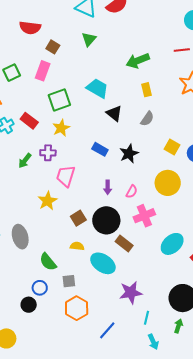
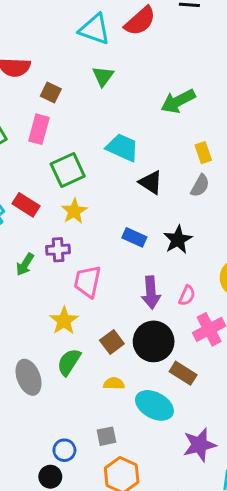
yellow rectangle: (146, 90) -> (203, 153), moved
purple arrow: (108, 187) -> (151, 293), size x1.5
green semicircle: (48, 262) -> (69, 362), moved, turned 78

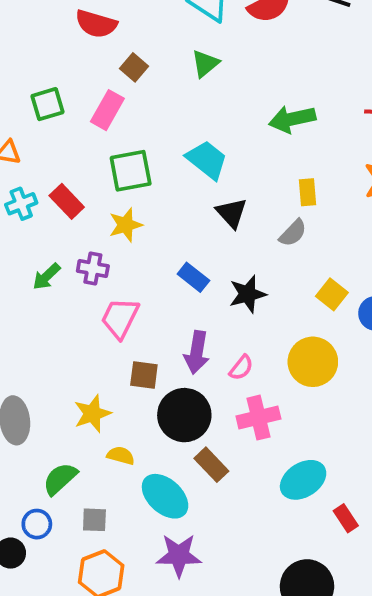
yellow star: (64, 321) -> (92, 414), moved
brown square: (112, 342) -> (144, 375), moved, turned 30
green semicircle: (69, 362) -> (60, 479), moved
purple star: (199, 445) -> (179, 555), moved

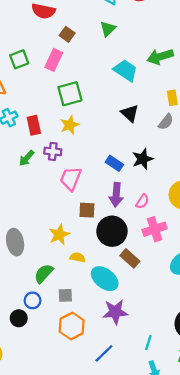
cyan trapezoid: (207, 160) -> (125, 70), moved
red rectangle: (67, 201) -> (34, 125), moved, turned 36
blue rectangle: (193, 277) -> (114, 163), moved

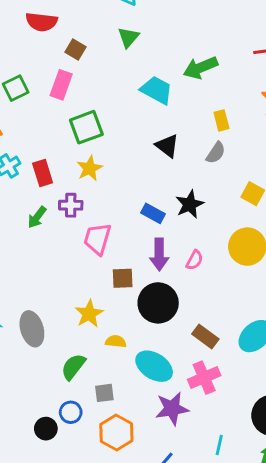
pink cross: (155, 229) -> (204, 378), moved
brown rectangle: (130, 258) -> (205, 336), moved
blue circle: (32, 300) -> (71, 412), moved

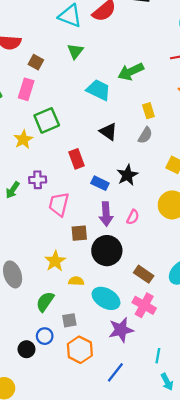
yellow star: (90, 168) -> (23, 139), moved
red rectangle: (43, 173) -> (76, 159), moved
pink cross: (204, 378) -> (144, 305), turned -35

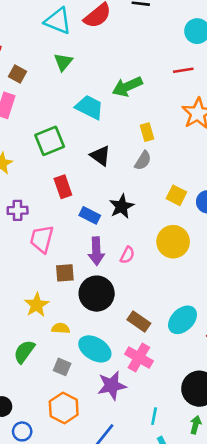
green square: (47, 120) -> (50, 141), moved
gray square: (69, 320) -> (62, 367), moved, turned 32
blue circle: (45, 336) -> (22, 431), moved

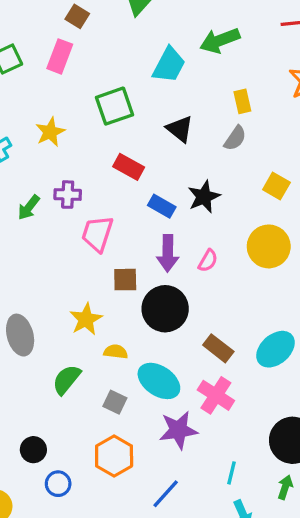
cyan trapezoid: (89, 107) -> (169, 65), turned 88
red rectangle: (63, 187) -> (129, 167), turned -45

